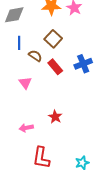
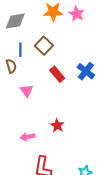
brown square: (53, 39) -> (44, 46), moved
brown semicircle: (35, 56) -> (11, 66), moved, turned 40
blue cross: (83, 64) -> (86, 71), turned -30

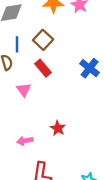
red rectangle: (57, 74) -> (43, 68), moved

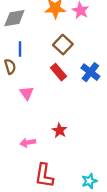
brown square: (43, 40) -> (63, 45), moved
red rectangle: (43, 68) -> (58, 72), moved

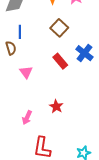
red rectangle: (58, 72) -> (60, 61), moved
pink arrow: (28, 143) -> (27, 118), turned -56

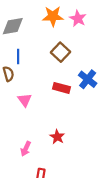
red rectangle: (60, 61) -> (62, 88), turned -35

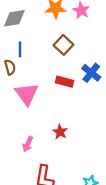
pink triangle: (25, 100) -> (27, 94), size x1.6

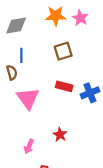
brown square: (63, 45) -> (63, 51), turned 30
blue cross: (91, 73) -> (90, 93), moved, turned 30

